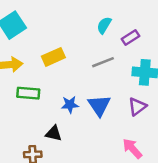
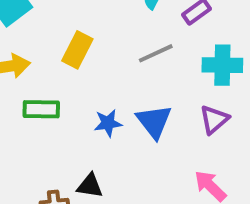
yellow rectangle: (53, 57) -> (77, 50), turned -35
black triangle: (54, 133) -> (90, 186), moved

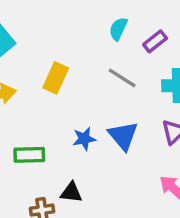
gray line: (156, 53) -> (122, 78), turned 60
green rectangle: (41, 109) -> (29, 155), moved

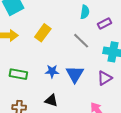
cyan semicircle: (118, 29) -> (85, 12), turned 152
black triangle: (71, 192) -> (51, 100), moved

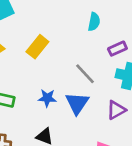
purple rectangle: (105, 24) -> (117, 49), moved
gray line: (81, 41) -> (85, 74), moved

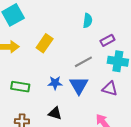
gray line: (85, 74) -> (83, 62), turned -72
purple triangle: (116, 110) -> (110, 89), turned 49

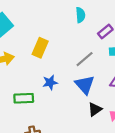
blue star: (55, 83) -> (50, 82), moved
black triangle: (55, 113) -> (95, 109), moved, turned -40

